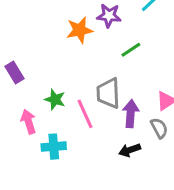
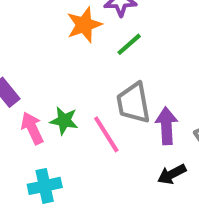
green line: (131, 50) -> (129, 44), moved
pink arrow: (28, 122) -> (32, 128), moved
cyan cross: (54, 147) -> (45, 186), moved

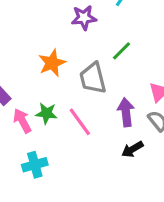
orange star: (84, 25) -> (52, 63), moved
green line: (129, 44) -> (122, 51), moved
gray trapezoid: (133, 103) -> (93, 78), moved

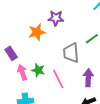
purple star: (84, 18) -> (56, 18), moved
orange star: (52, 63) -> (37, 32), moved

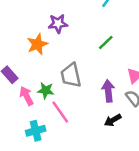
gray trapezoid: (71, 53) -> (71, 75), moved
pink line: (58, 79) -> (60, 112), moved

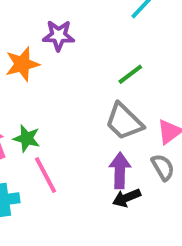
gray trapezoid: (71, 75) -> (124, 121), moved, turned -40
purple arrow: (108, 91) -> (120, 171), moved

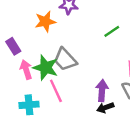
gray trapezoid: (124, 121) -> (65, 59), moved
green star: (27, 138) -> (46, 68), size x1.5

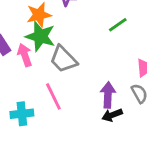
green star: (46, 68) -> (40, 36), moved
pink arrow: (26, 70) -> (25, 55), moved

